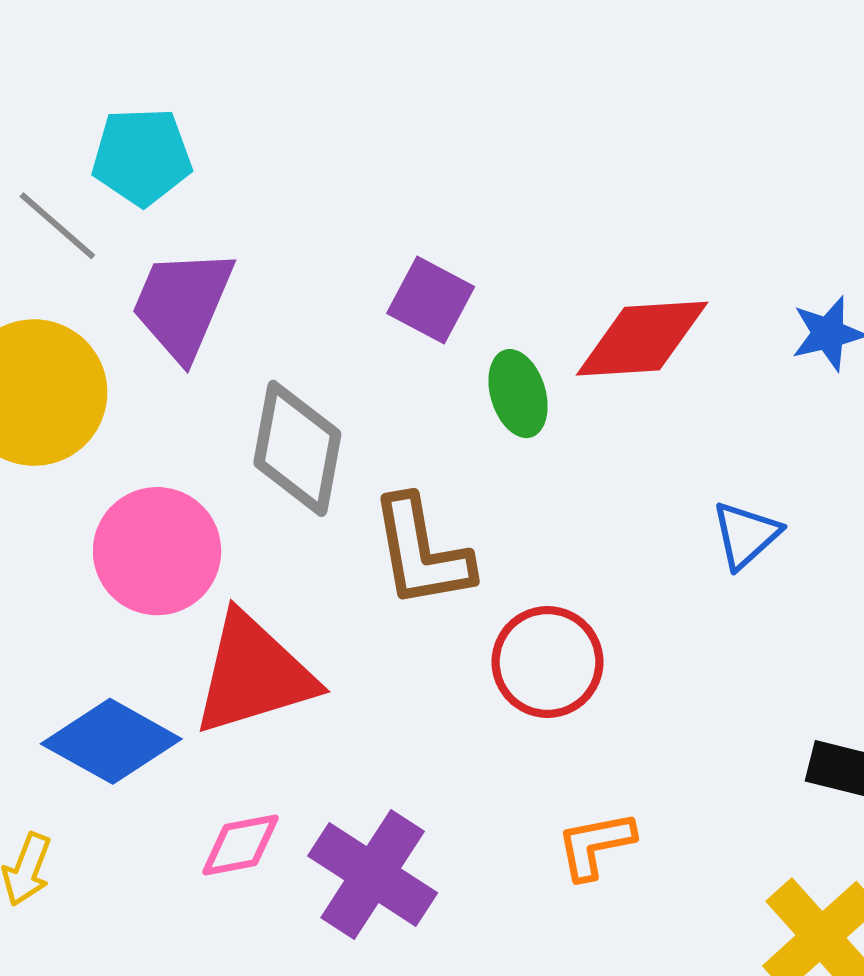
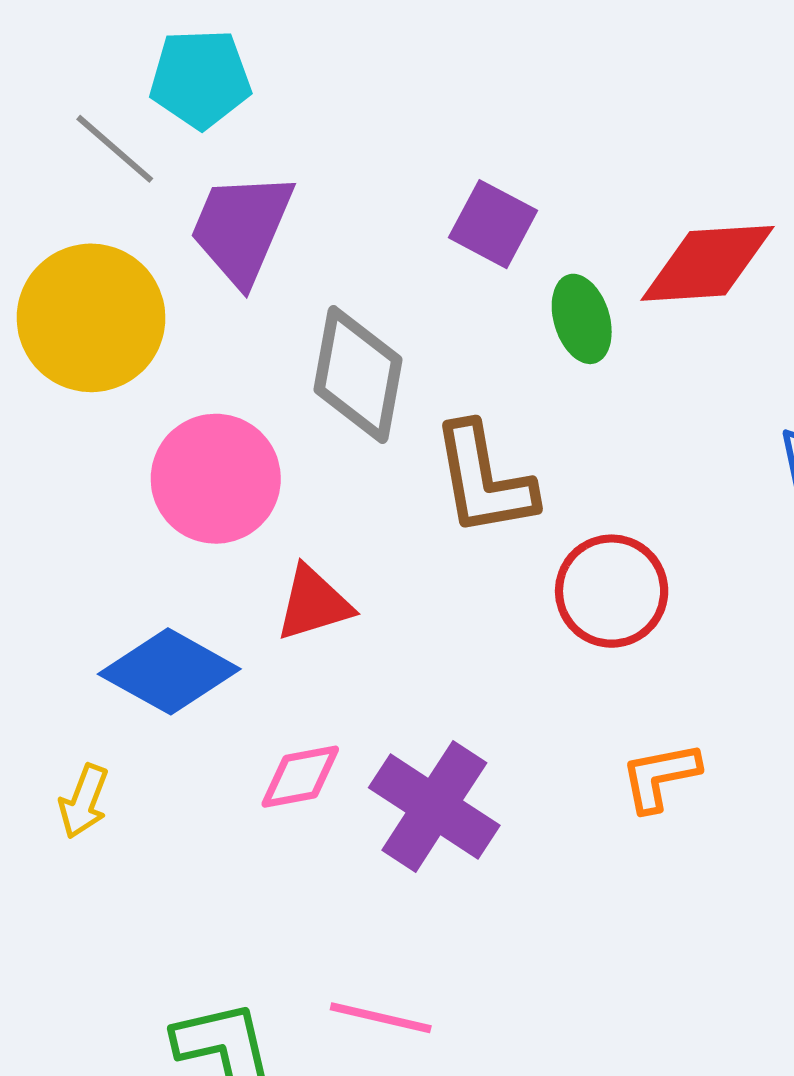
red triangle: (254, 674) -> (314, 603), size x0.6

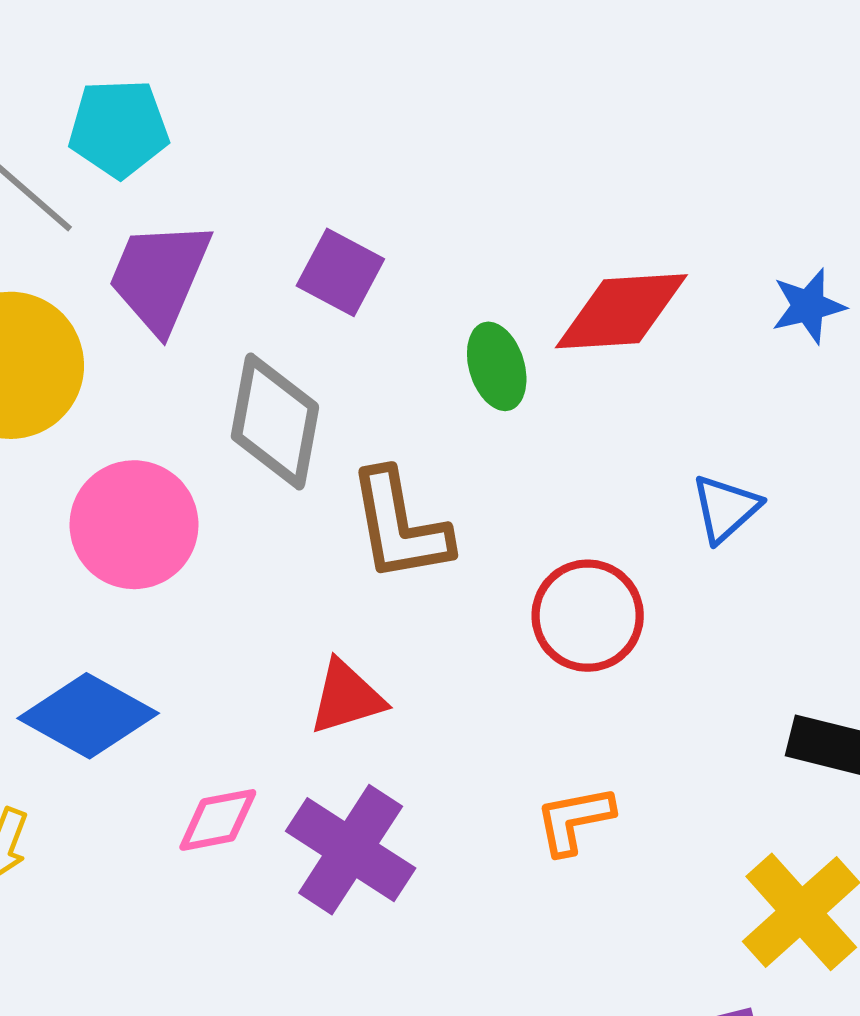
purple square: (493, 224) -> (340, 272), moved
red circle: (612, 591) -> (588, 616), moved
red triangle: (314, 603) -> (347, 697), moved

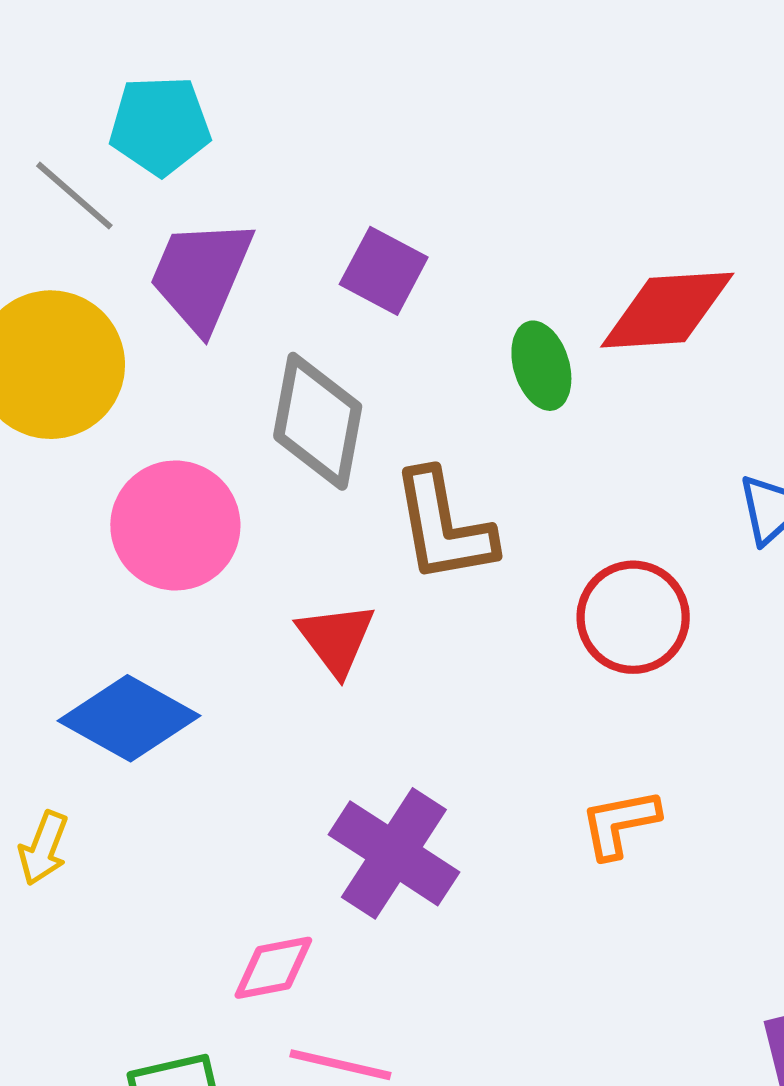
red triangle: (347, 697) -> (336, 639), moved, turned -50
pink diamond: (218, 820) -> (273, 968), moved

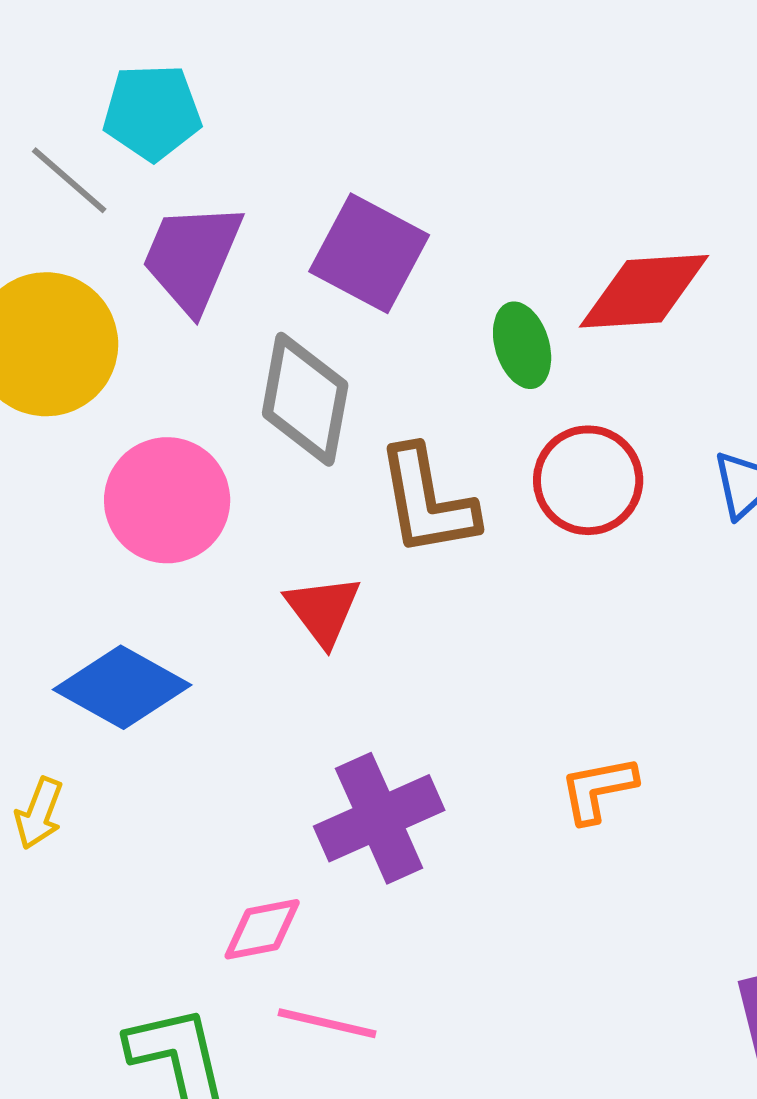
purple square: (384, 271) -> (369, 253), size x1.4
red circle: (633, 617) -> (588, 480), moved
purple cross: (394, 853) -> (379, 818), turned 33

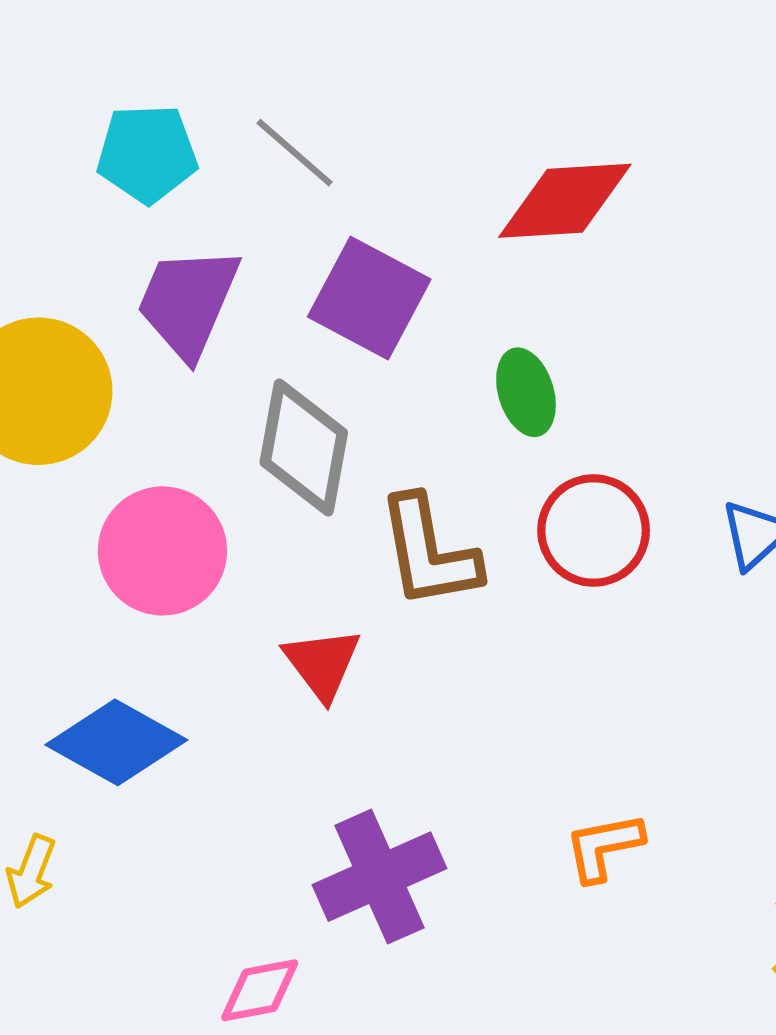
gray line: (69, 180) -> (295, 153), moved
red diamond: (644, 291) -> (565, 201), moved

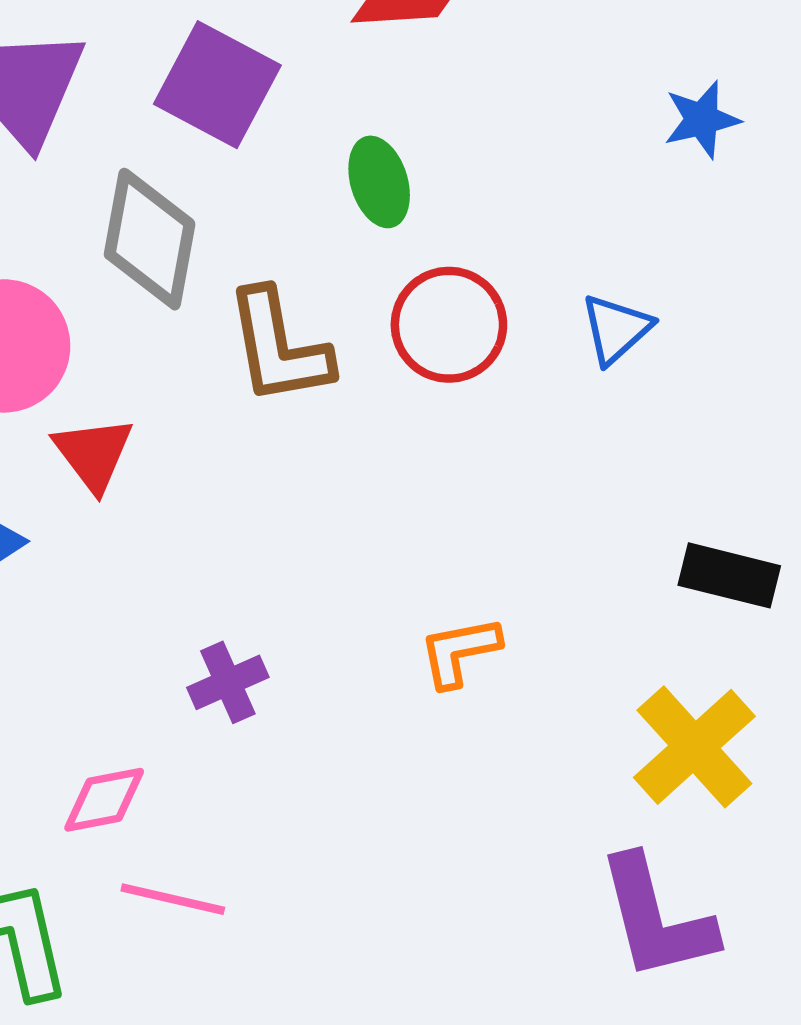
red triangle: (322, 664) -> (93, 454), moved
purple cross: (380, 877) -> (228, 682), size x0.6

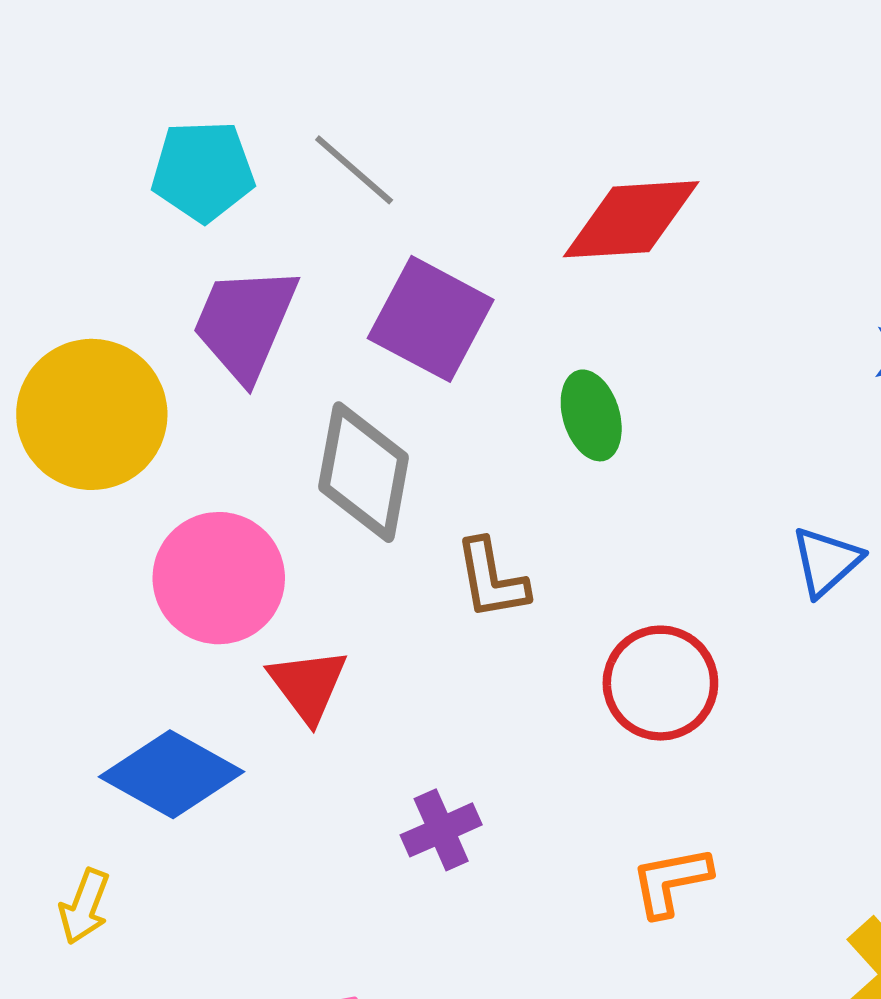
red circle: (449, 325) -> (660, 683), moved
brown L-shape: (279, 347) -> (492, 579), size x0.7
purple cross: (228, 682) -> (441, 830), moved

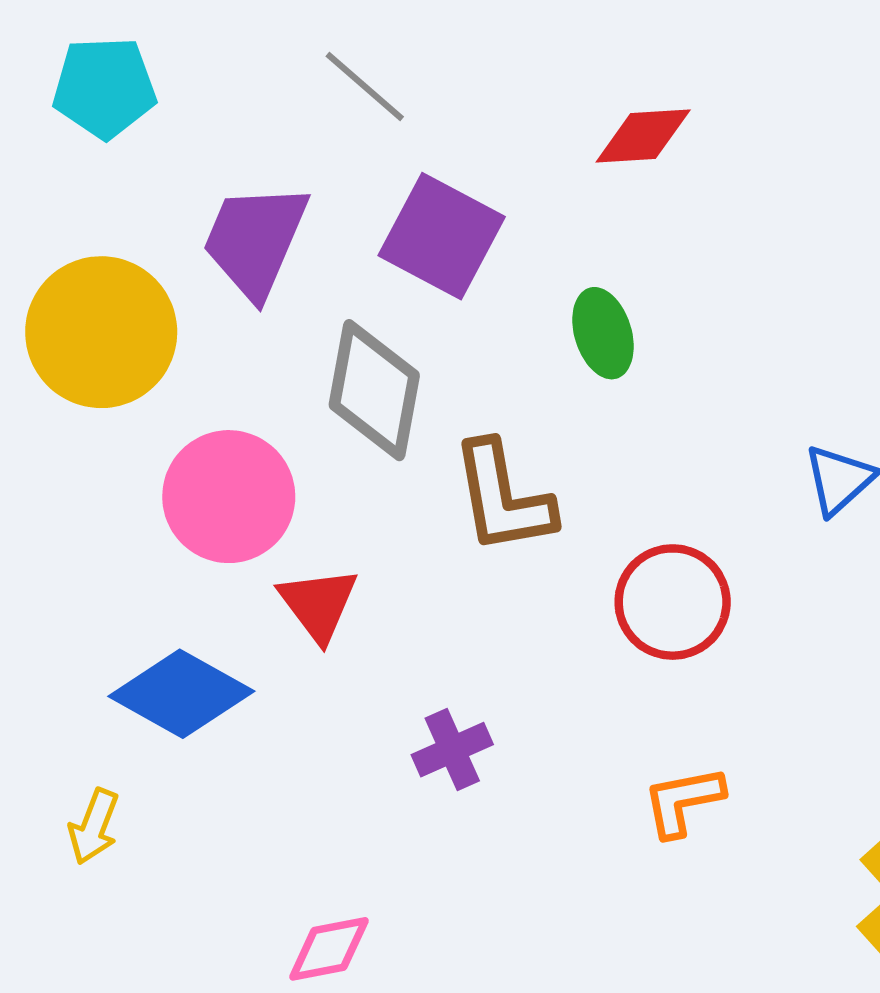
cyan pentagon: (203, 171) -> (104, 88), moved
red diamond: (631, 219) -> (643, 136), size x0.7
brown L-shape: (492, 579) -> (503, 498), size x1.4

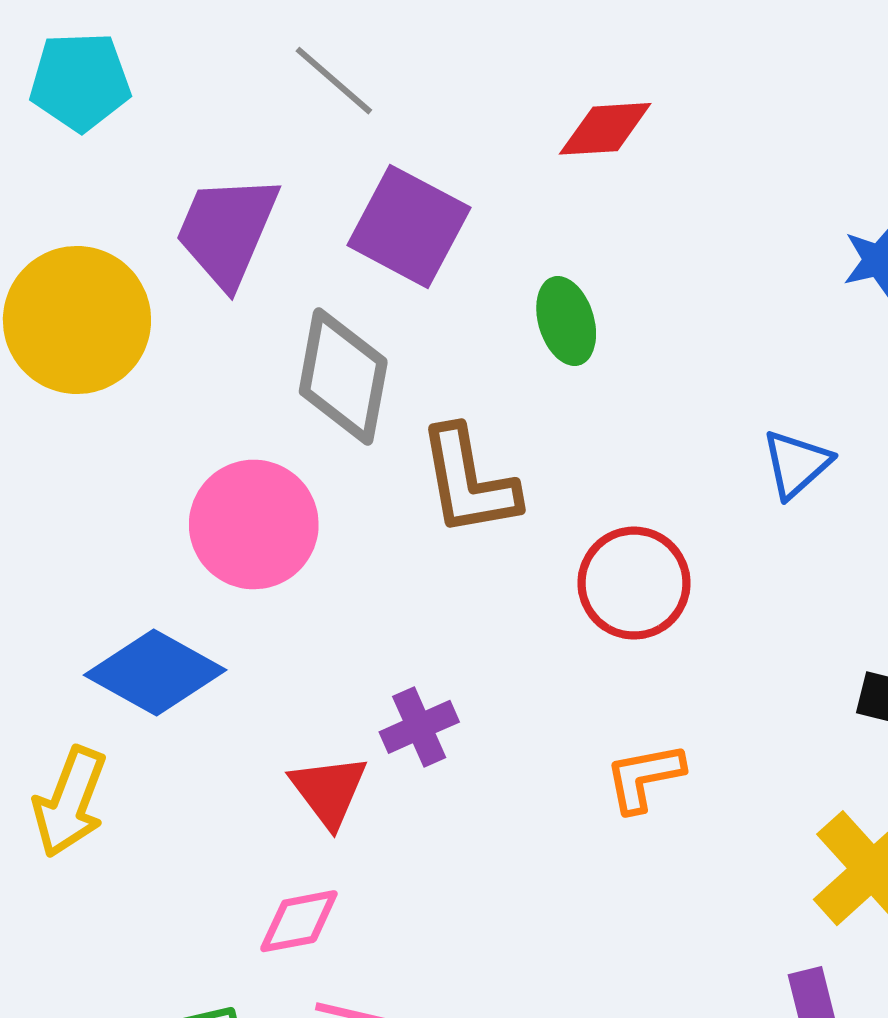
pink circle: (229, 497) -> (254, 524), moved
red triangle: (318, 604) -> (329, 791), moved
yellow arrow: (94, 827) -> (70, 802), size x1.5

